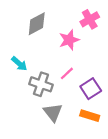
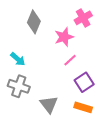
gray diamond: (37, 24) -> (34, 22), turned -40
pink line: (67, 73) -> (70, 60), moved
gray cross: (41, 84) -> (19, 86), moved

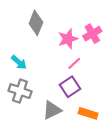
pink cross: (83, 18) -> (92, 34), moved
purple square: (84, 82) -> (70, 87), moved
gray triangle: (49, 104) -> (52, 110), turned 42

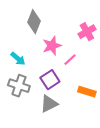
pink star: (68, 39) -> (52, 46), moved
purple square: (70, 87) -> (50, 80), moved
orange rectangle: (88, 113) -> (87, 92), moved

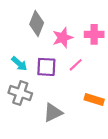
pink cross: (87, 32) -> (94, 34), turned 30
pink star: (52, 46) -> (63, 38), moved
purple square: (50, 80) -> (46, 67), moved, turned 36

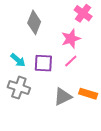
pink cross: (94, 34) -> (83, 13), moved, turned 36
pink star: (63, 38) -> (71, 39), moved
gray triangle: (53, 113) -> (63, 97), moved

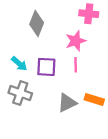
pink cross: (83, 13) -> (89, 14), turned -30
pink line: (71, 61) -> (76, 65), turned -48

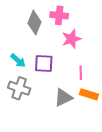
pink cross: (89, 14) -> (59, 15), moved
pink line: (76, 65) -> (81, 73), moved

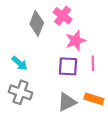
pink cross: (59, 15) -> (63, 16), turned 30
purple square: (44, 64) -> (68, 66), moved
pink line: (81, 73) -> (93, 63), moved

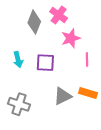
cyan arrow: (19, 63) -> (18, 60), turned 35
purple square: (68, 66) -> (45, 63), moved
gray cross: (21, 92) -> (19, 104), moved

